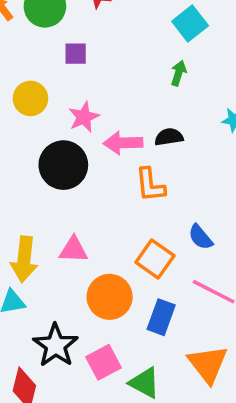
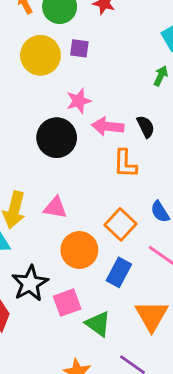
yellow circle: (30, 98) -> (40, 55), moved, size x1.4
black semicircle: (169, 137) -> (146, 127), turned 65

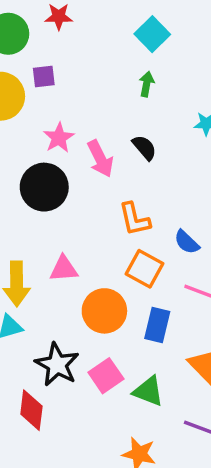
pink arrow: (108, 126) -> (100, 159), turned -108
orange L-shape: (125, 164) -> (134, 219), moved

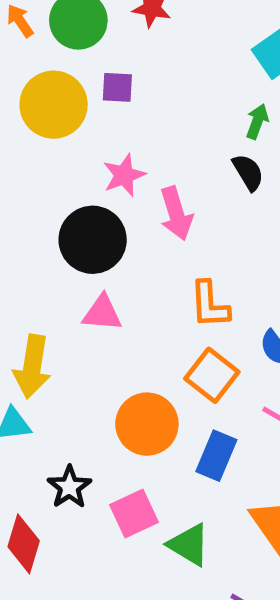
black semicircle: (144, 148) -> (248, 172), moved
pink triangle: (64, 269) -> (102, 313), moved
black star: (57, 365) -> (69, 487), size x0.7

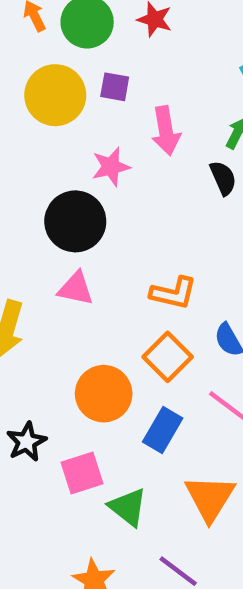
pink arrow: (176, 213) -> (166, 131), moved
orange L-shape: (209, 305) -> (173, 293), turned -81

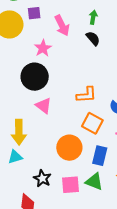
pink triangle: (76, 289) -> (44, 106), turned 42
pink square: (82, 473) -> (70, 185), turned 30
green triangle: (128, 507) -> (94, 182), moved

